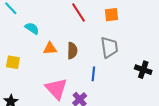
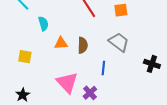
cyan semicircle: (32, 28) -> (43, 24), turned 40
gray trapezoid: (109, 47) -> (119, 42), turned -45

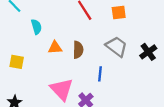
black cross: (152, 64) -> (148, 52), moved, turned 35

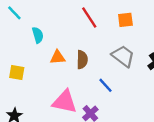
blue line: (100, 74) -> (106, 85), turned -48
pink triangle: (62, 89) -> (65, 102), turned -35

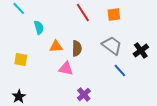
blue line: (106, 85) -> (120, 70), moved
pink triangle: (65, 102) -> (66, 68), moved, size x0.7

